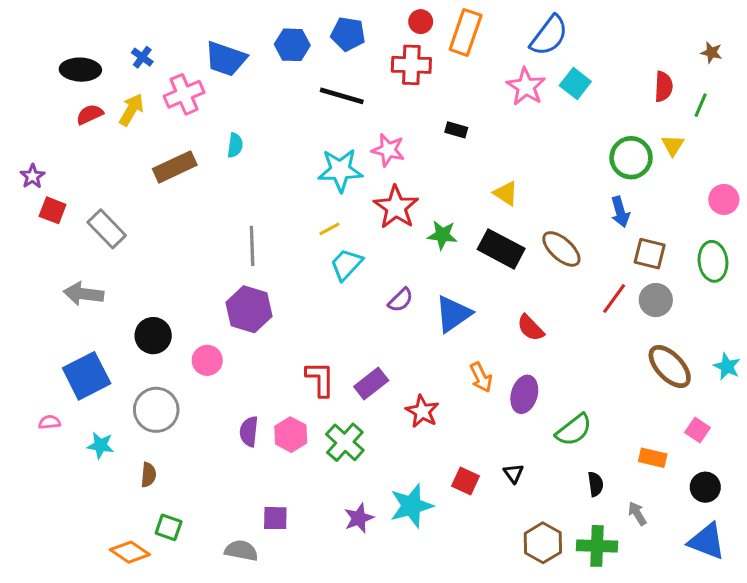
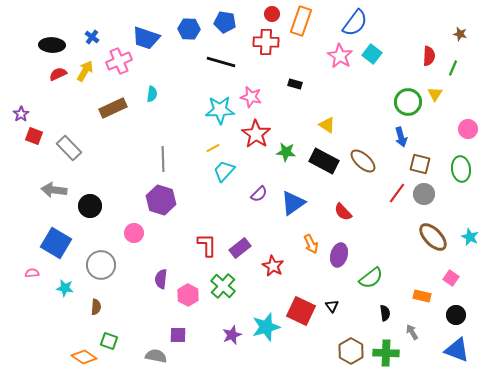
black circle: (153, 336) -> (90, 206), moved
blue square: (87, 376) -> (56, 243), turned -32
pink hexagon: (291, 435) -> (188, 295), moved
red square: (466, 481) -> (301, 311), size x1.6

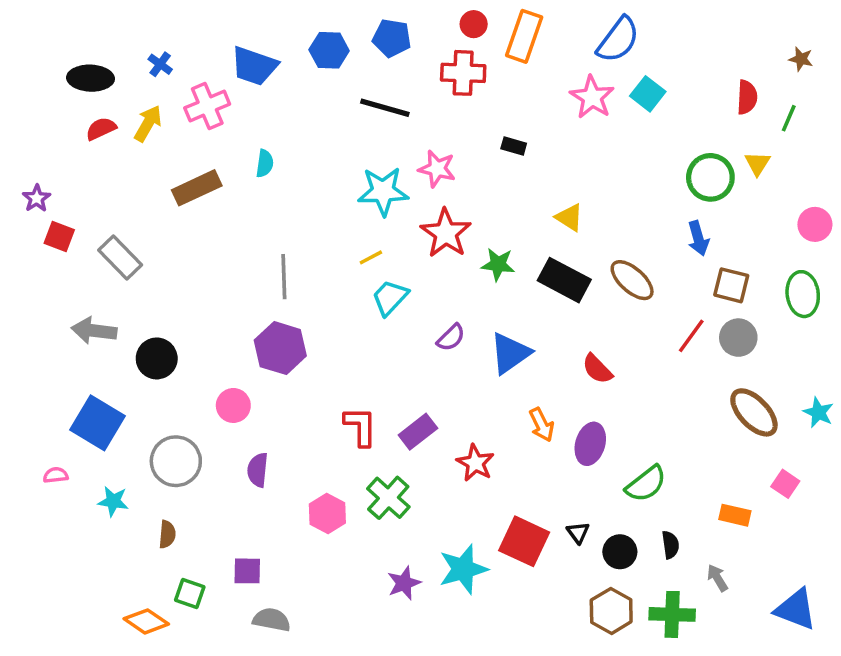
purple semicircle: (161, 279) -> (258, 470), moved
black circle: (456, 315) -> (620, 552), moved
purple square: (178, 335) -> (247, 571), moved

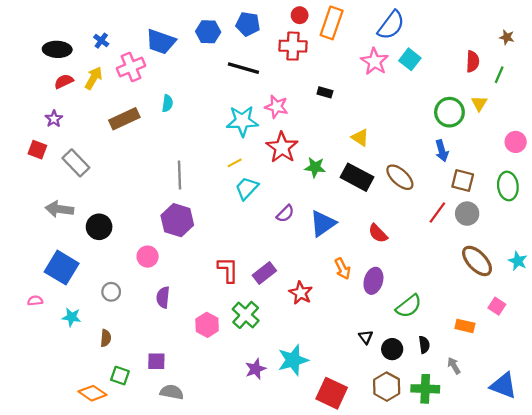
purple star: (37, 198) -> (54, 119), moved
gray circle: (176, 461) -> (111, 292), size x0.6
red square: (524, 541) -> (332, 393), moved

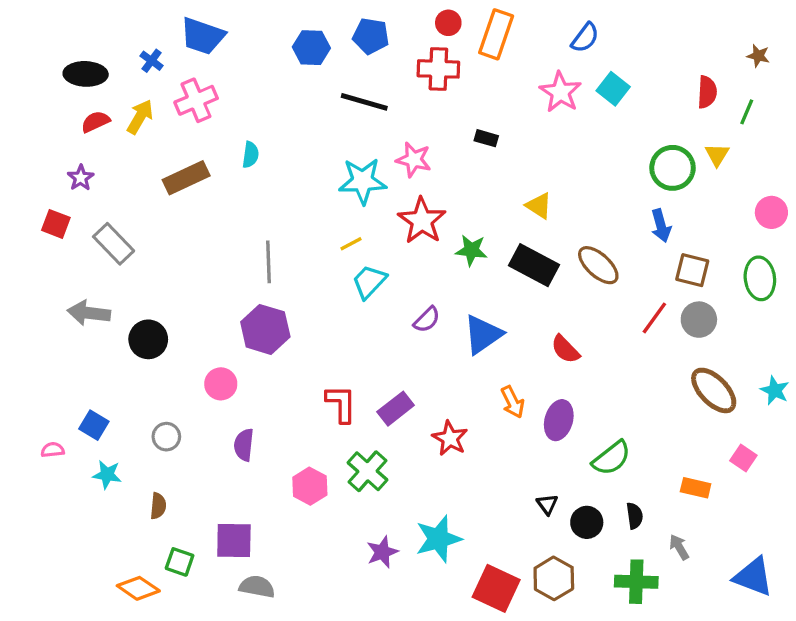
blue semicircle: (391, 25) -> (585, 38), size x0.7
blue trapezoid: (161, 42) -> (203, 36), moved
blue square: (62, 268) -> (94, 425), moved, size x0.6
purple square: (156, 361) -> (234, 540), size x1.4
brown hexagon: (387, 387) -> (554, 578), moved

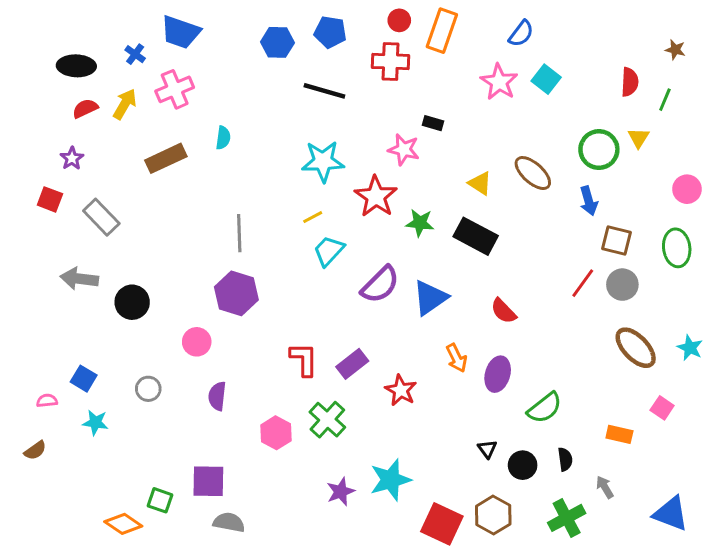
pink star: (414, 160) -> (404, 150), moved
brown ellipse: (598, 265) -> (533, 173), moved
purple semicircle: (427, 320) -> (380, 285), size x1.6
brown semicircle: (158, 506) -> (35, 450), moved, turned 50
green cross: (636, 582) -> (567, 518), turned -30

